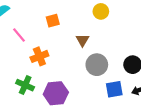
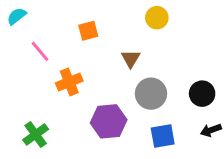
green cross: (25, 85) -> (36, 135), moved, turned 30
blue square: (114, 89) -> (163, 136), moved
purple hexagon: (56, 93) -> (109, 121), moved

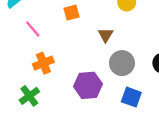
orange cross: (69, 82) -> (43, 63), moved
blue square: (163, 136) -> (131, 97), turned 30

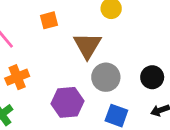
brown triangle: (106, 35) -> (87, 45), size x1.6

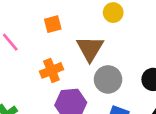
orange cross: (17, 77) -> (51, 70), moved

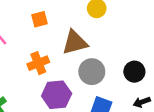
brown triangle: (90, 49) -> (75, 42), turned 44

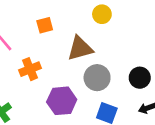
orange cross: (38, 63) -> (30, 69), moved

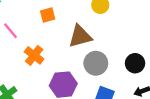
orange cross: (30, 69) -> (34, 55), turned -30

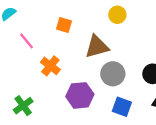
orange square: (48, 15) -> (64, 25), turned 32

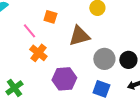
pink line: (27, 41) -> (29, 31), moved
gray circle: (113, 74) -> (104, 59), moved

